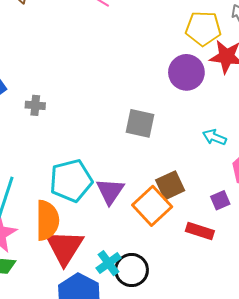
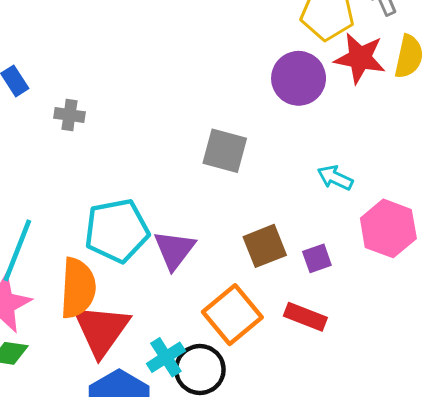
purple square: (220, 200) -> (317, 258), moved
orange square: (152, 206) -> (232, 315), moved

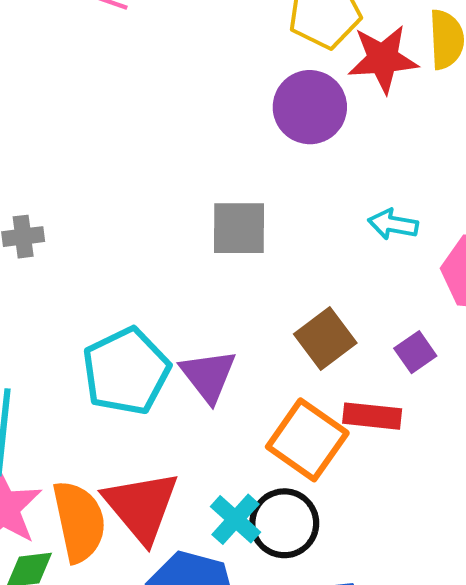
purple square: (317, 258) -> (415, 352), moved
orange semicircle: (78, 288) -> (79, 521), moved
red rectangle: (305, 317) -> (372, 416), moved

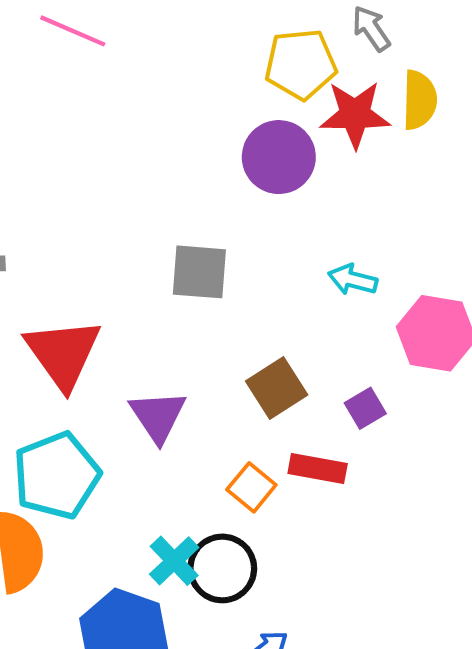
cyan pentagon: (126, 371) -> (57, 476), moved
orange square: (307, 440) -> (251, 487), size x0.6
red triangle: (141, 506) -> (63, 353), moved

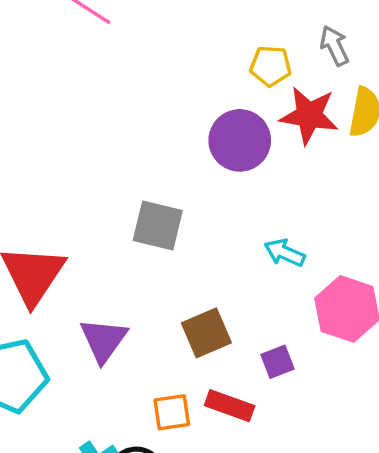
yellow pentagon: (301, 64) -> (271, 66), size x0.7
orange square: (251, 487) -> (172, 412), turned 33

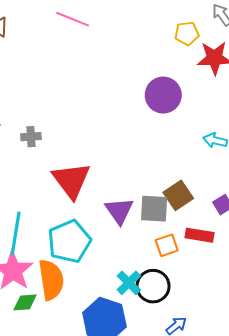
purple circle: (240, 140) -> (163, 95), moved
gray square: (158, 225) -> (154, 209), moved

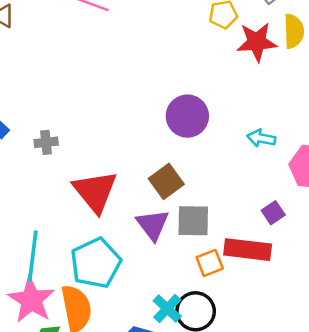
purple circle: (163, 95) -> (187, 116), moved
brown square: (178, 195) -> (166, 181), moved
red rectangle: (200, 235) -> (248, 250), size x1.4

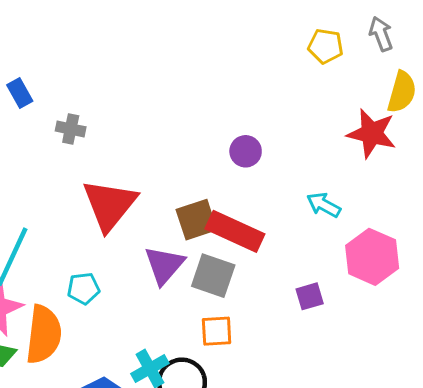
red star: (257, 42) -> (372, 133), moved
purple circle: (187, 116) -> (246, 151), size x0.6
red rectangle: (248, 250) -> (235, 231), moved
cyan pentagon: (96, 263) -> (83, 288), size x0.5

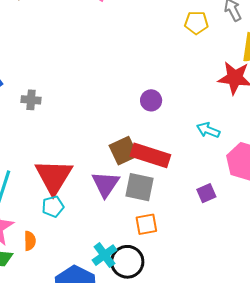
red triangle: (110, 205) -> (54, 177), moved
orange semicircle: (44, 334) -> (30, 241), size x0.5

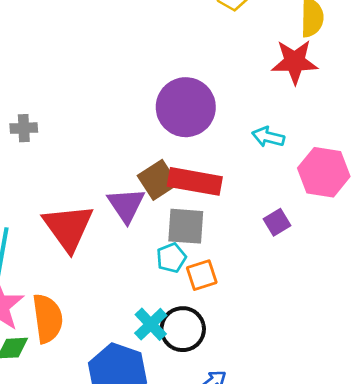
purple circle: (151, 100) -> (186, 107), size x2.0
purple triangle: (106, 184) -> (126, 205), moved
cyan pentagon: (53, 207) -> (171, 258), moved
orange semicircle: (30, 241) -> (48, 318), size x1.8

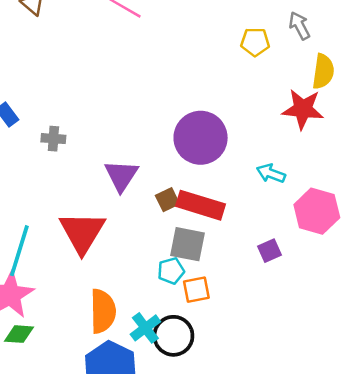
brown square: (158, 180) -> (167, 200), size x0.7
purple triangle: (126, 205) -> (121, 175), moved
orange semicircle: (48, 318) -> (103, 311), moved

